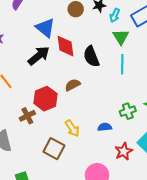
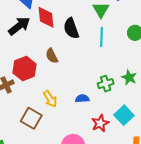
brown semicircle: (73, 85) -> (52, 56), turned -91

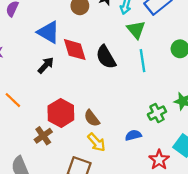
black arrow: (19, 26) -> (46, 65), size x0.7
brown semicircle: (52, 56) -> (92, 118), moved

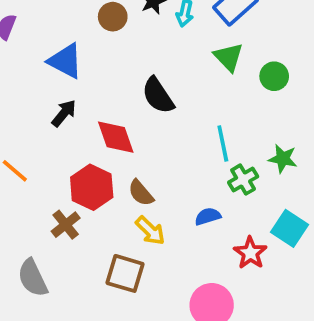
green triangle: (136, 30) -> (229, 57), moved
red diamond: (75, 50) -> (116, 137), moved
cyan line: (143, 61) -> (223, 143), moved

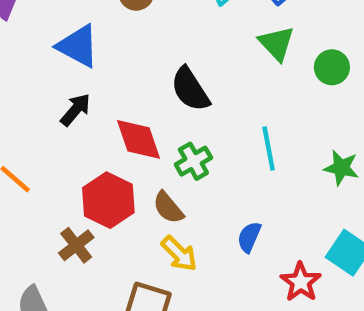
green cross: (243, 180) -> (193, 161), moved
blue semicircle: (208, 216) -> (249, 237), turned -50

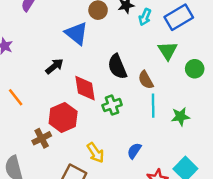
blue triangle: (78, 46) -> (76, 33), moved
green star: (341, 168) -> (180, 117), moved, turned -30
brown semicircle: (168, 208) -> (146, 80), moved

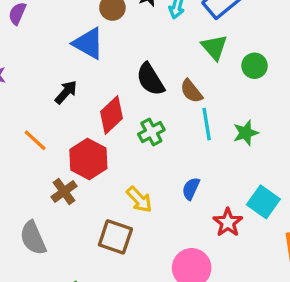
red diamond: (85, 88) -> (111, 115), turned 64
orange line: (16, 97) -> (35, 140), moved

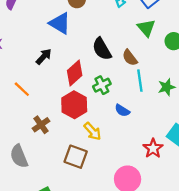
red hexagon: (88, 159) -> (74, 105), moved
blue semicircle: (191, 189) -> (122, 110), moved, turned -84

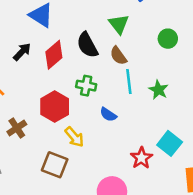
green triangle: (146, 28) -> (119, 24), moved
red diamond: (75, 73) -> (54, 55), moved
green cross: (102, 85) -> (86, 86), turned 36
green star: (167, 87) -> (158, 90), turned -30

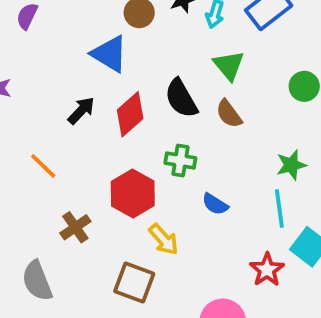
cyan line: (129, 82) -> (279, 209), moved
green star: (158, 90) -> (291, 165), turned 30

